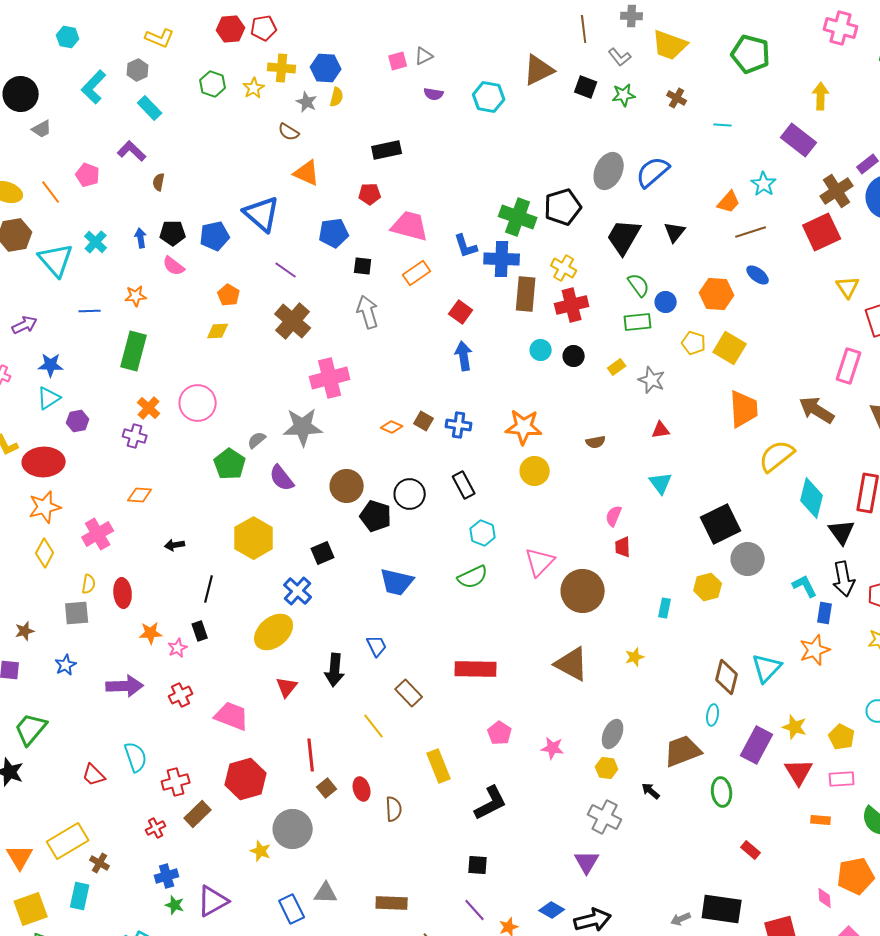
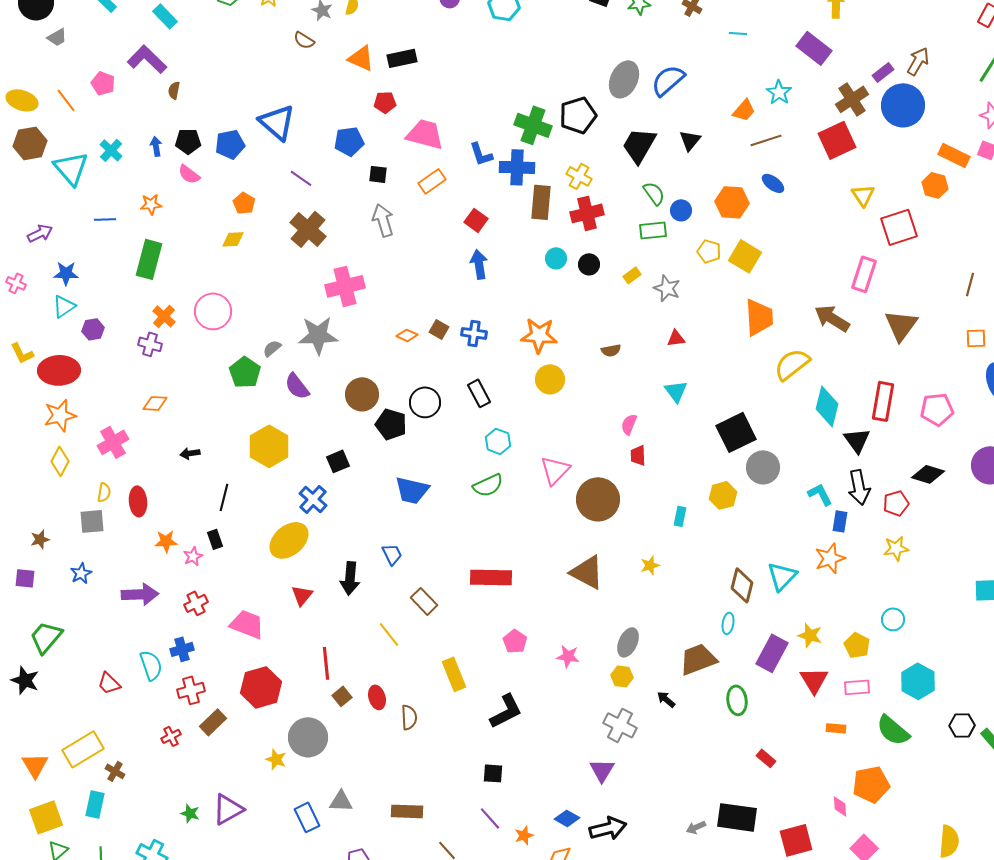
purple L-shape: (132, 151) -> (147, 59), size x1.4
orange triangle: (307, 173) -> (361, 58), moved
blue cross: (167, 876) -> (182, 649), moved

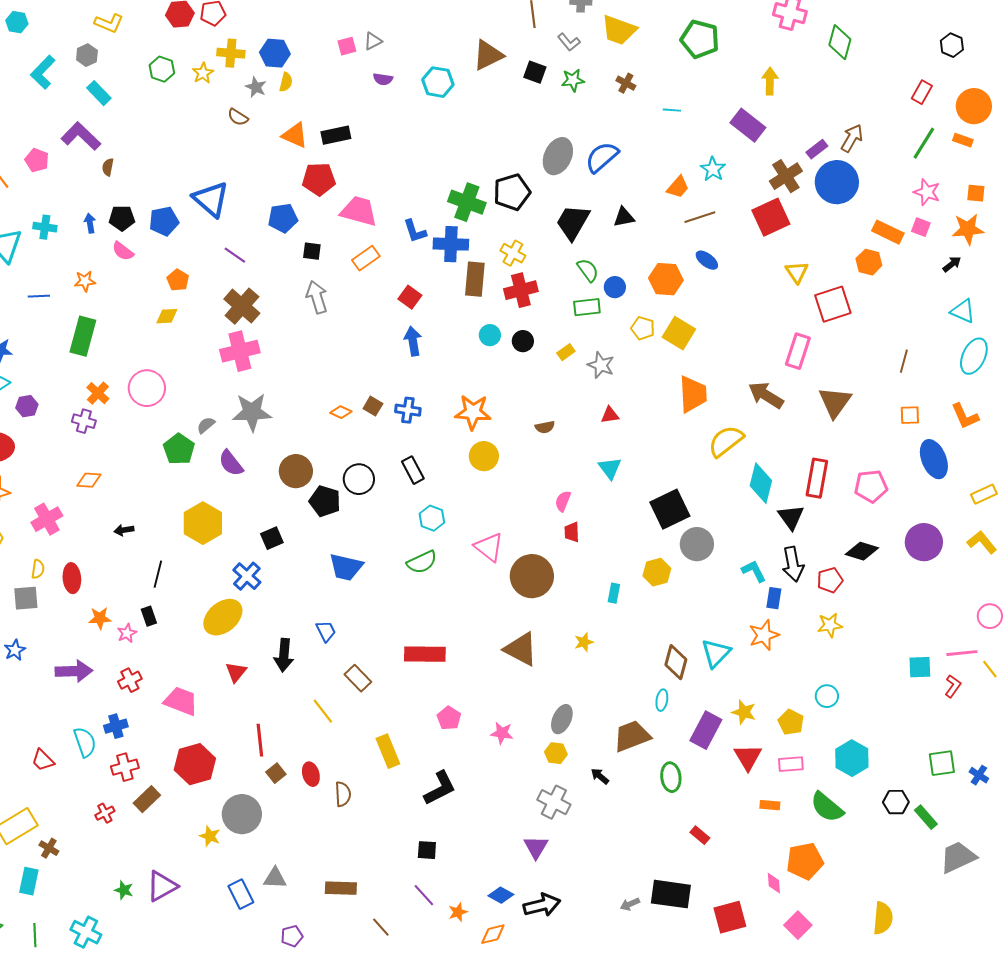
red pentagon: (385, 102) -> (319, 179), size x1.5
black triangle: (690, 140) -> (624, 217), turned 40
cyan cross: (111, 150) -> (45, 227), turned -35
pink cross: (345, 286) -> (240, 351), moved
pink triangle: (555, 470) -> (489, 547), turned -36

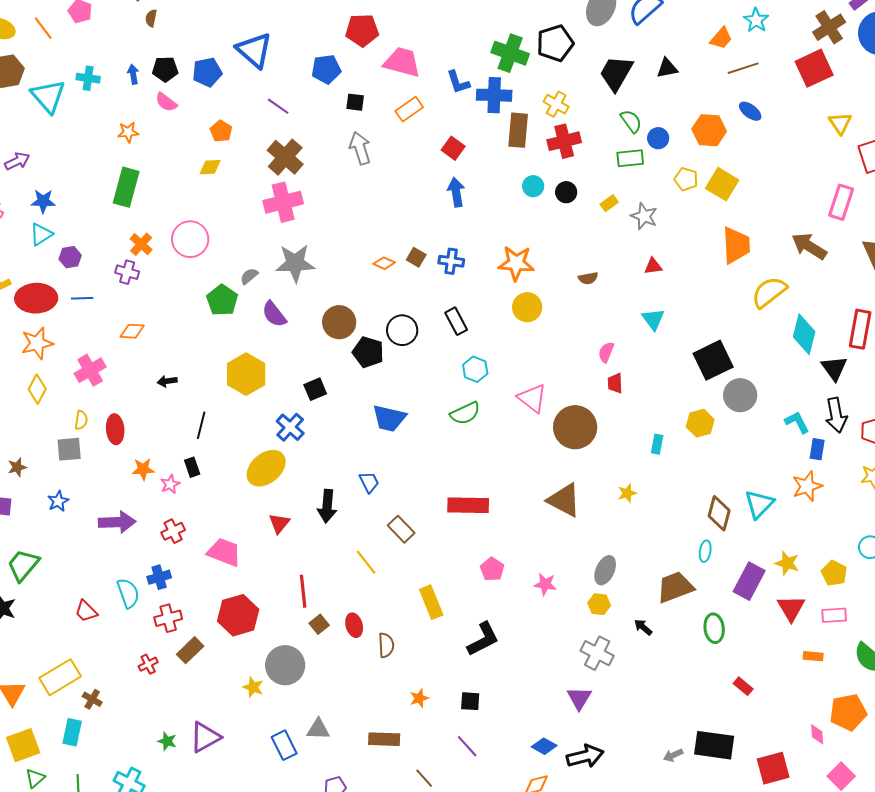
blue line: (39, 296) -> (82, 298), moved
orange star: (458, 912) -> (419, 698), moved

